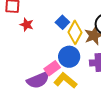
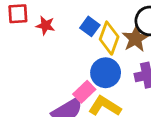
red star: (27, 25) -> (45, 25), moved

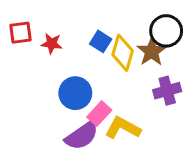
blue circle: (106, 73) -> (75, 93), moved

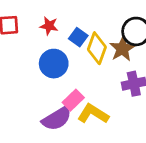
red star: (52, 44) -> (49, 26), moved
blue circle: (75, 93) -> (54, 64), moved

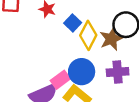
blue circle: (54, 64) -> (82, 72), moved

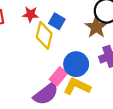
yellow diamond: (88, 35) -> (44, 35), moved

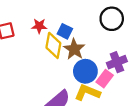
brown star: (96, 27) -> (74, 49), moved
pink rectangle: (58, 76) -> (105, 79), moved

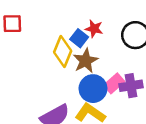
red star: (39, 26) -> (94, 29), moved
pink rectangle: (105, 79) -> (114, 83), moved

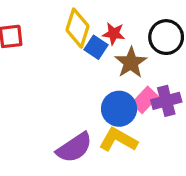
yellow diamond: (63, 52) -> (78, 28), moved
brown star: (86, 61) -> (131, 63), moved

